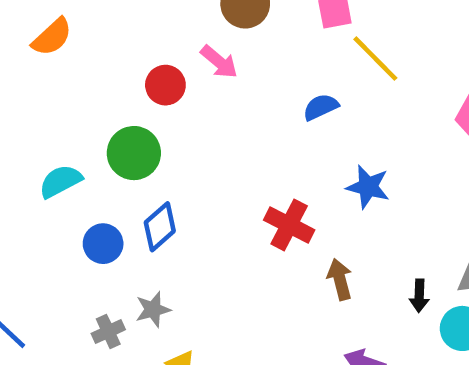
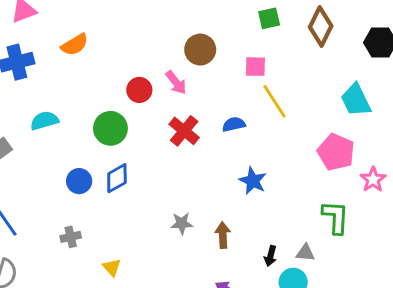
cyan semicircle: (60, 181) -> (44, 121), moved
red cross: (289, 225) -> (184, 131), moved
gray star: (153, 309) -> (182, 223), moved

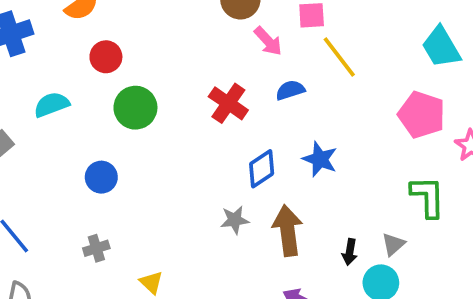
pink arrow: (176, 83) -> (268, 41), moved
red circle: (139, 90) -> (106, 57), moved
blue diamond: (117, 178) -> (262, 169), moved
brown arrow: (223, 235) -> (288, 231), size x1.5
gray triangle: (305, 253) -> (393, 244), turned -42

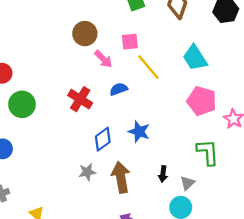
cyan trapezoid: (441, 47) -> (195, 58), moved
black arrow: (350, 252) -> (163, 174), moved

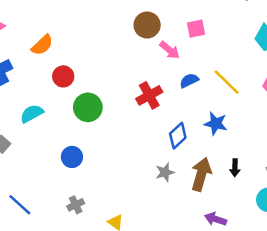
yellow line: (148, 67) -> (227, 82), moved
red cross: (80, 99) -> (149, 95), turned 35
black arrow: (163, 174) -> (235, 168), moved
brown arrow: (121, 177) -> (201, 174), turned 32

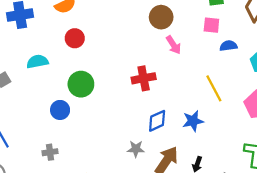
pink square: (196, 29) -> (211, 25), moved
blue semicircle: (189, 81) -> (228, 46), moved
green circle: (88, 107) -> (81, 84), moved
blue star: (216, 124) -> (193, 121), turned 30

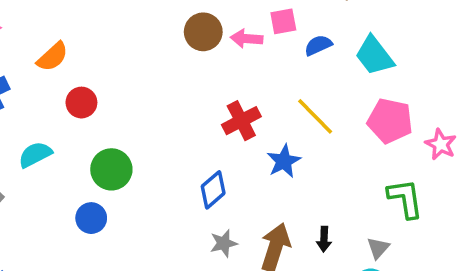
pink arrow: (174, 45) -> (247, 39), moved, turned 144
red cross: (144, 78) -> (241, 121), moved
blue diamond: (157, 121) -> (213, 190), moved
blue star: (193, 121) -> (284, 161), moved

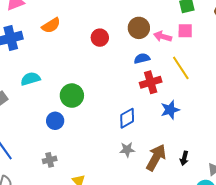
blue semicircle: (318, 45) -> (142, 58), moved
red circle: (81, 103) -> (100, 38), moved
yellow line: (315, 116) -> (181, 68), moved

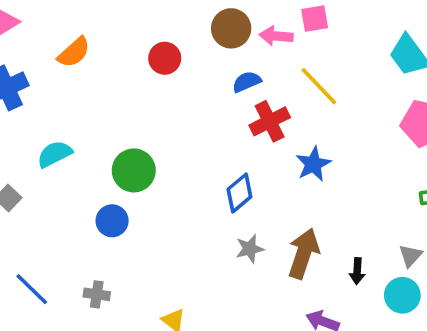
black arrow: (184, 158) -> (357, 271), moved
gray cross: (50, 160) -> (97, 294), moved, turned 32

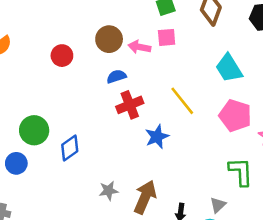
yellow line: (319, 86) -> (182, 101), moved
blue diamond: (239, 193) -> (70, 148), moved

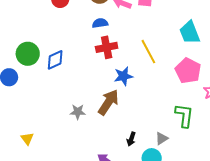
blue diamond: (70, 148) -> (55, 60), moved
brown arrow: (145, 197) -> (108, 102), moved

